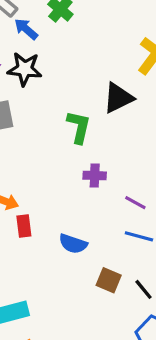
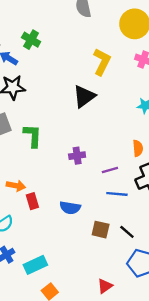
green L-shape: (79, 127) -> (33, 136), moved
purple line: (135, 203) -> (110, 170), turned -35

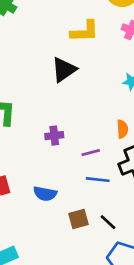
yellow L-shape: (102, 62) -> (85, 31), turned 60
brown square: (101, 230) -> (78, 219), turned -30

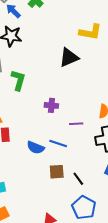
blue line: (98, 180) -> (58, 144), moved

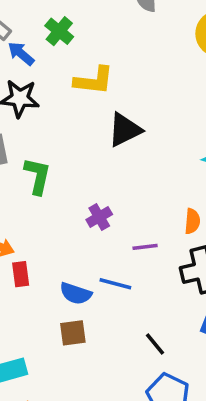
yellow L-shape: (90, 32) -> (94, 81), moved
purple cross: (51, 105) -> (99, 217), turned -32
brown square: (57, 172) -> (73, 333), moved

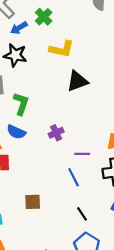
blue arrow: (21, 54) -> (19, 28), turned -77
blue line: (115, 284) -> (74, 177), moved, turned 42
blue semicircle: (76, 293) -> (16, 132), moved

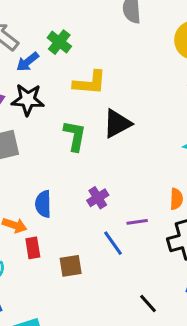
green L-shape: (21, 104) -> (75, 136), moved
blue semicircle: (16, 132) -> (43, 204), turned 72
blue line: (74, 177) -> (113, 243), moved
brown square: (33, 202) -> (71, 266), moved

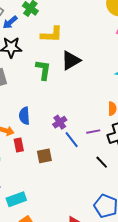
purple cross: (98, 198) -> (60, 122), moved
purple line: (137, 222) -> (93, 132), moved
black line: (148, 303) -> (102, 162), moved

